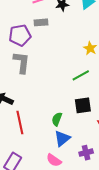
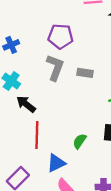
gray rectangle: (41, 22) -> (85, 73), moved
blue triangle: (62, 138) -> (56, 163), moved

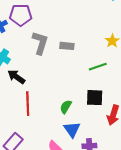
purple pentagon: (61, 36) -> (21, 15), moved
blue triangle: (56, 163) -> (72, 129), moved, turned -36

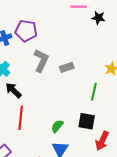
gray rectangle: (67, 46) -> (67, 67), turned -32
green line: (98, 67) -> (94, 92), turned -66

